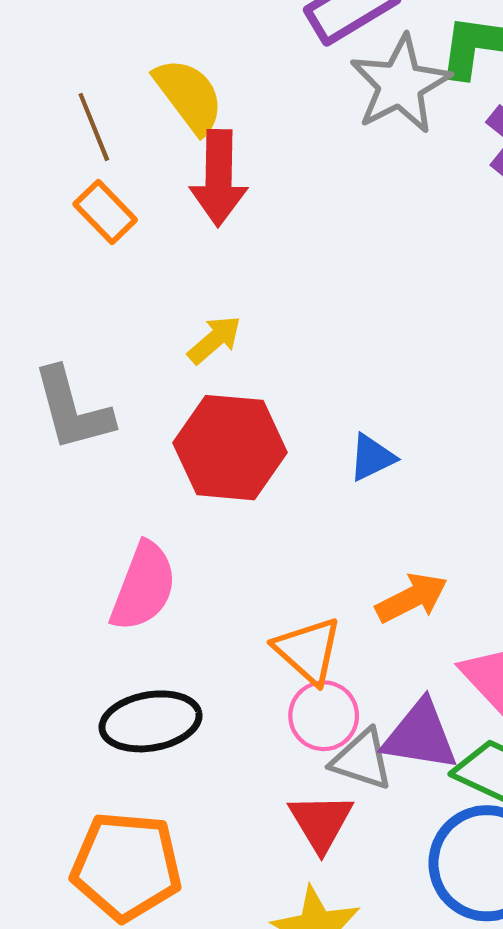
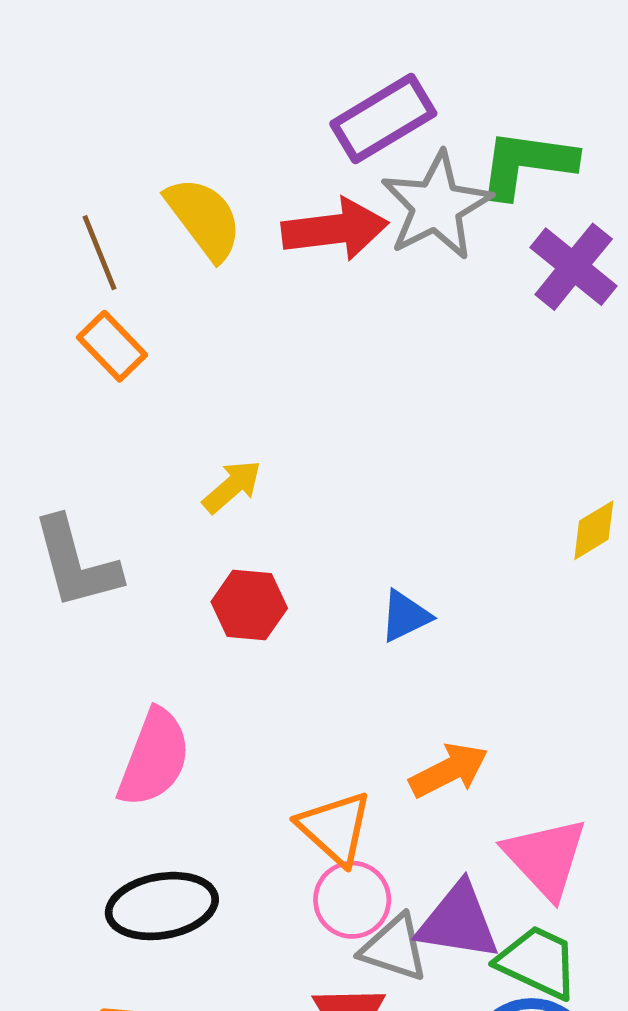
red arrow: (219, 178) -> (335, 229), moved, turned -98
red hexagon: (230, 448) -> (249, 605), size x0.6

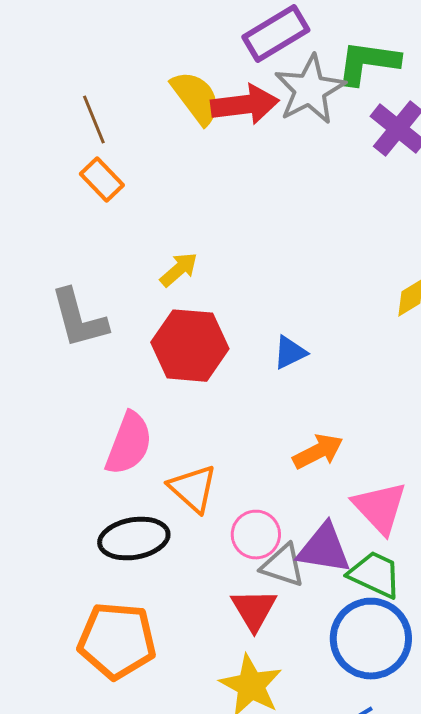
yellow semicircle: (204, 218) -> (196, 98), moved
red hexagon: (249, 605) -> (190, 346), size x1.6
orange triangle: (335, 828) -> (193, 489), moved

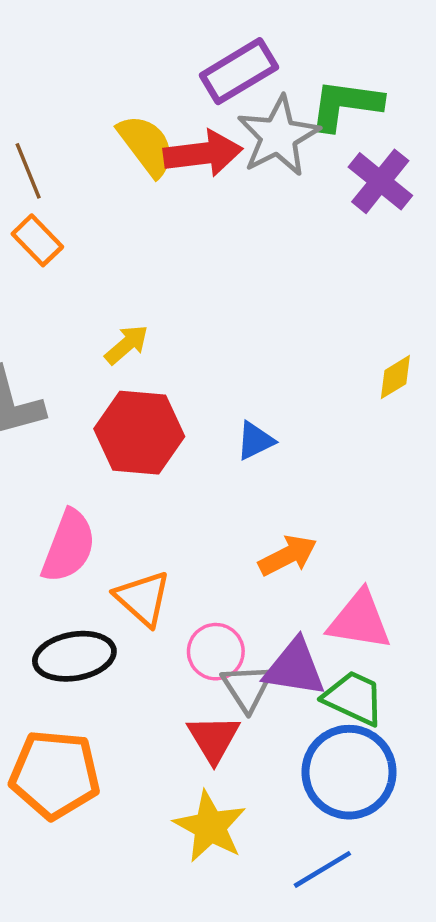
pink triangle: (380, 508) -> (359, 620), turned -38
gray triangle: (283, 566) -> (247, 688), turned 39

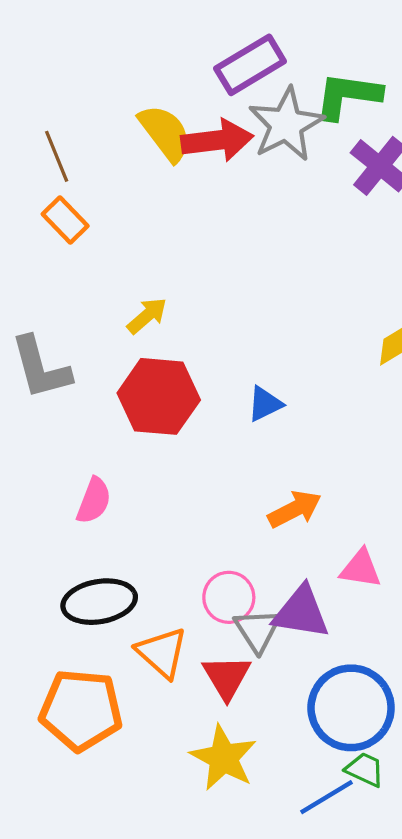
pink semicircle: (69, 546) -> (94, 501), size x0.7
orange triangle: (143, 598) -> (162, 653), moved
pink triangle: (359, 620) -> (361, 569), size x0.7
green trapezoid: (354, 698) -> (365, 770), moved, size x0.7

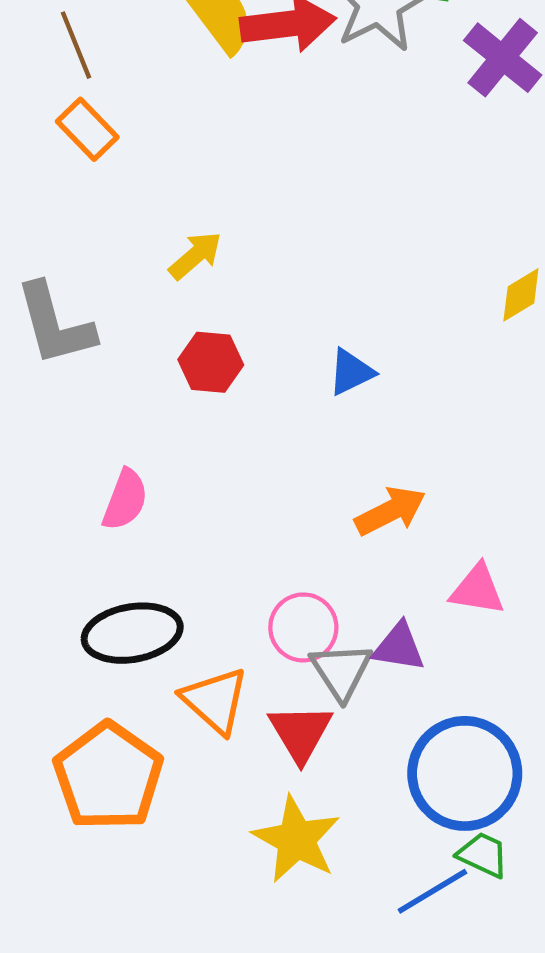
red hexagon: (159, 396) -> (211, 362), size x0.6
purple triangle: (301, 612) -> (399, 647), size x0.7
orange pentagon: (81, 710) -> (108, 776), turned 30

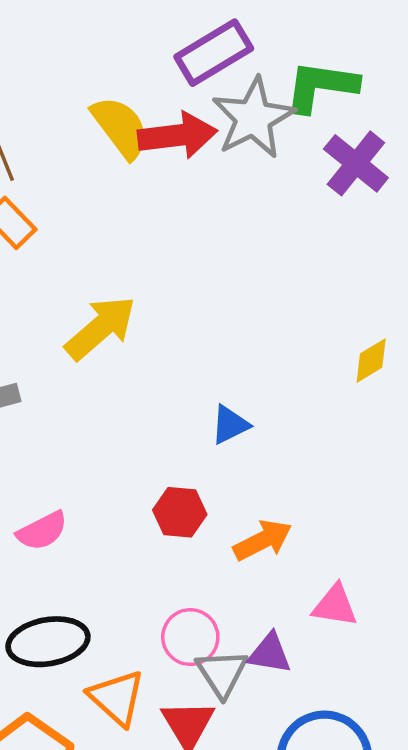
yellow arrow: (195, 256) -> (100, 328), size x1.6
red hexagon: (211, 362) -> (180, 512), moved
pink semicircle: (125, 500) -> (42, 531), turned 42

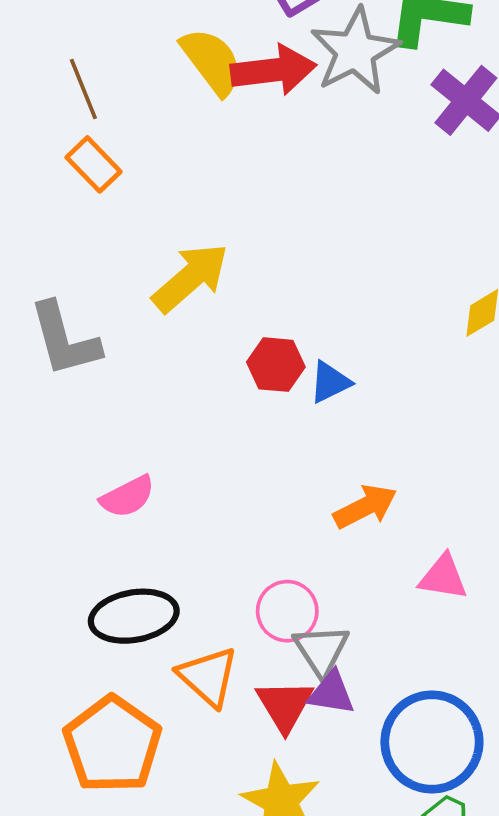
red hexagon: (180, 512) -> (276, 365), moved
purple triangle: (270, 653) -> (331, 693), moved

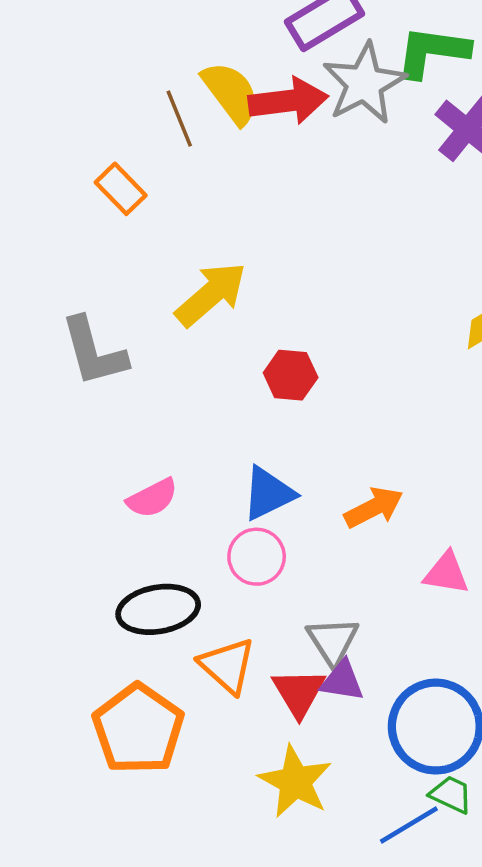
brown line: (83, 89) -> (179, 119), moved
blue triangle: (330, 382) -> (268, 493), moved, size x1.4
pink circle: (287, 611) -> (257, 557), moved

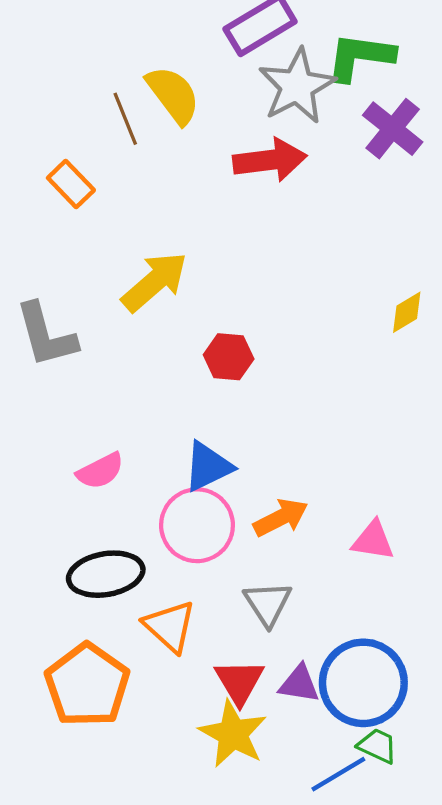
red arrow: (288, 101) -> (270, 160), moved
orange arrow: (374, 507) -> (281, 518), moved
pink circle: (257, 557) -> (197, 525), size x1.4
purple triangle: (342, 681) -> (299, 684), moved
red triangle: (299, 693) -> (239, 682), moved

